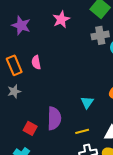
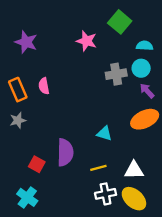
pink star: (61, 19) -> (87, 41), moved, turned -30
gray cross: (100, 35) -> (116, 74), moved
cyan triangle: (87, 102) -> (104, 133), turned -48

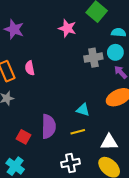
yellow line: (98, 168) -> (78, 132), moved
white cross: (106, 194) -> (70, 163), moved

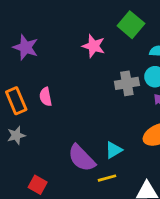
cyan triangle: (83, 110) -> (114, 150), turned -48
purple semicircle: (49, 126) -> (82, 158), moved, turned 135

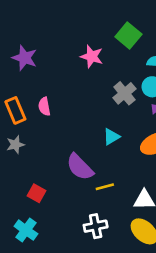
gray cross: (127, 83) -> (125, 93), turned -30
cyan triangle: (114, 150) -> (111, 137), moved

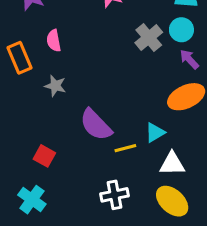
pink semicircle: (44, 106) -> (54, 41), moved
cyan triangle: (111, 137) -> (155, 133), moved
gray star: (15, 145) -> (55, 86), moved, turned 30

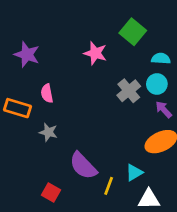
orange rectangle: (19, 58) -> (18, 108), turned -50
yellow line: (125, 148) -> (109, 186), turned -54
red square: (44, 156) -> (51, 193), moved

